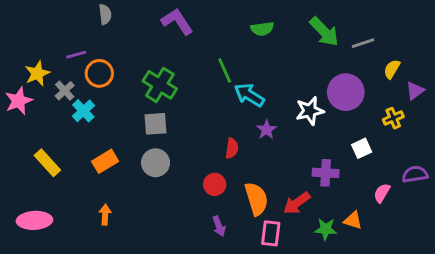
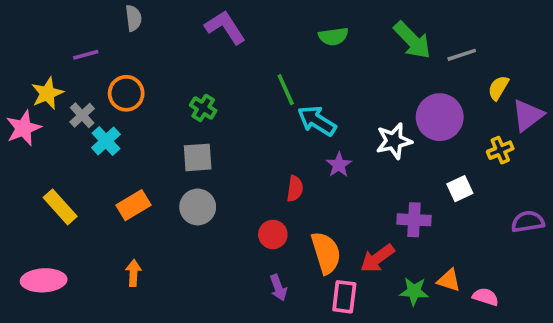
purple line: (76, 55) -> (86, 55), moved
green cross: (160, 85) -> (203, 108), size x0.6
purple triangle: (415, 91) -> (528, 115), size x1.4
pink semicircle: (382, 193) -> (486, 297), moved, turned 78

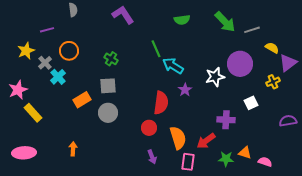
yellow semicircle: (498, 88) -> (272, 48), turned 88
pink star: (23, 128) -> (18, 90), moved
red semicircle: (295, 189) -> (161, 103), size x1.6
orange rectangle: (133, 205) -> (82, 100), moved

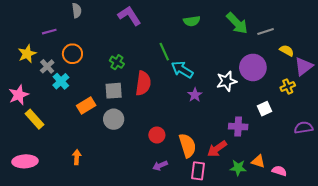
red semicircle: (161, 103) -> (143, 83), moved
purple arrow: (152, 157) -> (160, 166), turned 88

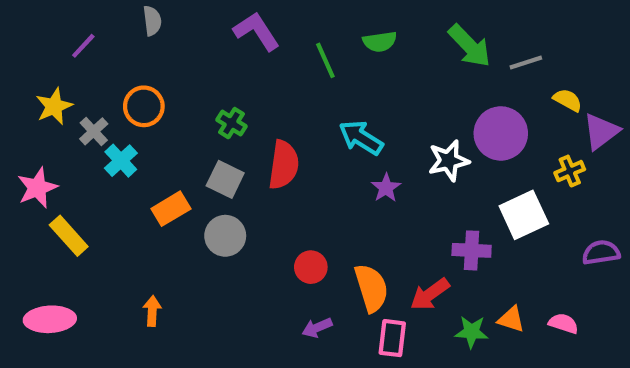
purple line: (49, 32) -> (83, 46), moved, turned -32
green line: (164, 52) -> (325, 60), moved
gray square: (114, 91) -> (225, 179), turned 30
white square: (265, 109) -> (524, 215), size x1.6
pink semicircle: (279, 171) -> (563, 323), moved

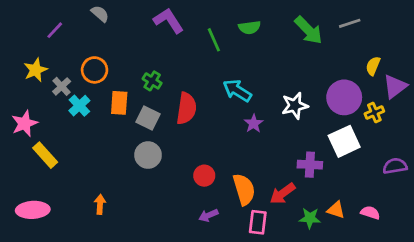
gray semicircle: (152, 21) -> (100, 14), turned -42
gray line: (526, 62) -> (350, 23), moved
yellow semicircle: (568, 100) -> (373, 66), turned -96
purple circle: (501, 133) -> (344, 97), moved
orange rectangle: (171, 209) -> (119, 103), moved, turned -55

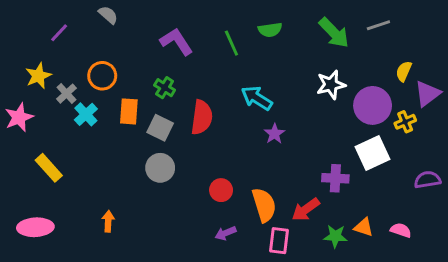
purple L-shape: (169, 21) -> (176, 42), moved
white star: (295, 106) -> (331, 85), moved
pink star: (25, 123) -> (19, 117), moved

